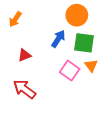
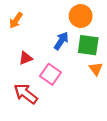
pink square: (70, 71) -> (50, 74), moved

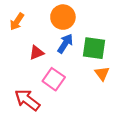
orange circle: (81, 16) -> (63, 17), moved
red triangle: (26, 58) -> (36, 53), moved

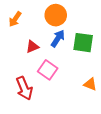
orange triangle: (102, 73) -> (90, 84), moved, turned -32
red arrow: (27, 100) -> (24, 88), turned -150

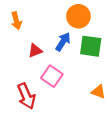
orange circle: (56, 15) -> (78, 16), moved
orange arrow: (15, 19) -> (16, 21), turned -49

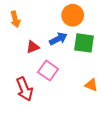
blue arrow: (63, 42) -> (58, 39), turned 30

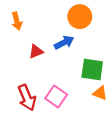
green square: (84, 43) -> (92, 69), moved
pink square: (48, 71) -> (56, 96), moved

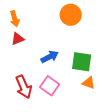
blue arrow: (64, 42) -> (50, 57), moved
red triangle: (36, 51) -> (18, 39), moved

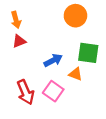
green square: (82, 62) -> (88, 53), moved
orange triangle: (89, 83) -> (75, 74), moved

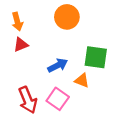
orange circle: (75, 16) -> (67, 17), moved

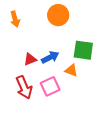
red triangle: (21, 45) -> (30, 59), moved
pink square: (58, 99) -> (50, 86), turned 30

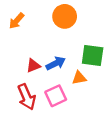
orange arrow: (15, 19) -> (17, 21), turned 56
orange triangle: (71, 70) -> (79, 78), turned -32

